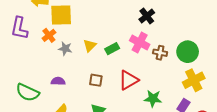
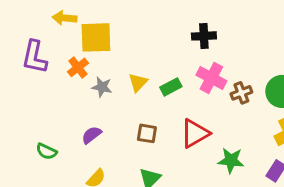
black cross: (147, 16) -> (204, 36), moved, turned 35
brown cross: (160, 53) -> (241, 93), turned -32
purple semicircle: (58, 81) -> (91, 135), turned -40
green semicircle: (28, 92) -> (46, 151), size x0.6

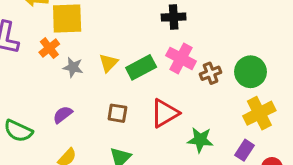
green rectangle: (171, 87) -> (141, 67), size x1.4
green semicircle: (46, 151) -> (18, 131), size x1.4

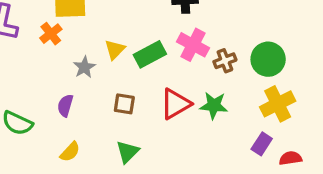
gray star: (73, 67) -> (84, 67), moved, turned 30
purple semicircle: (63, 115) -> (65, 105), turned -36
green star: (200, 140) -> (214, 105), moved

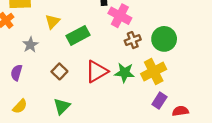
pink cross: (193, 45) -> (120, 16), moved
yellow triangle: (115, 50) -> (52, 21), moved
brown square: (124, 104) -> (59, 71), turned 35
yellow cross: (278, 104) -> (154, 71), moved

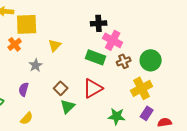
green rectangle: (78, 35) -> (96, 57), moved, turned 48
green star: (125, 73) -> (117, 116), moved
green triangle: (62, 106) -> (68, 106), moved

